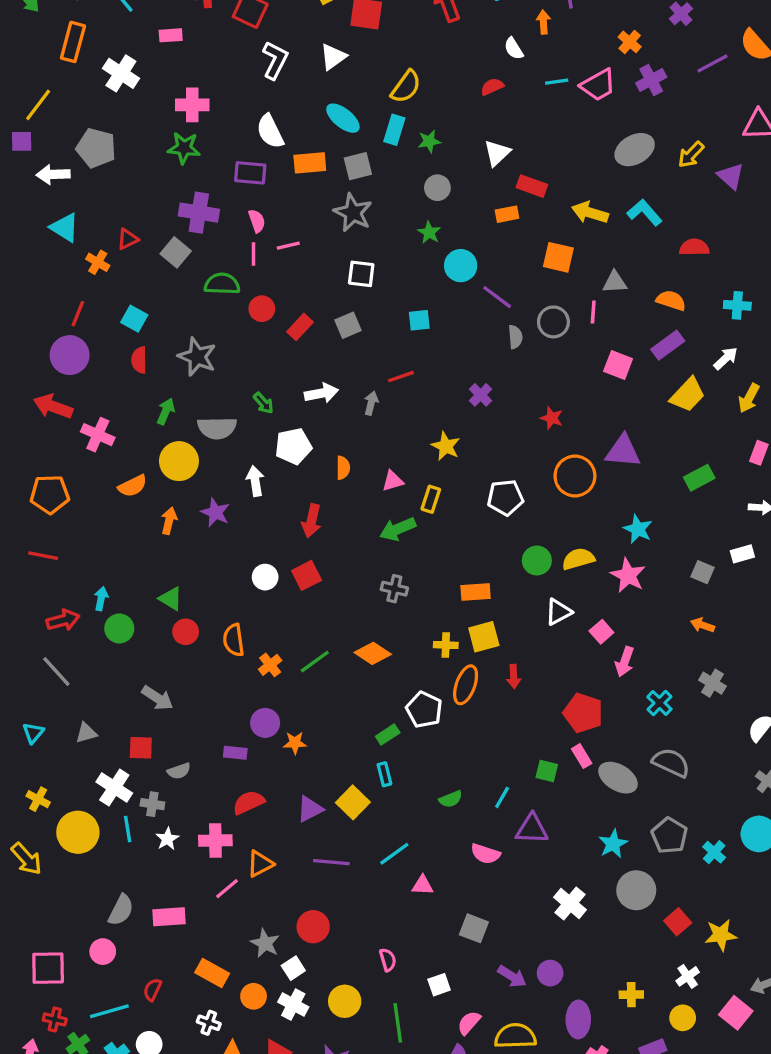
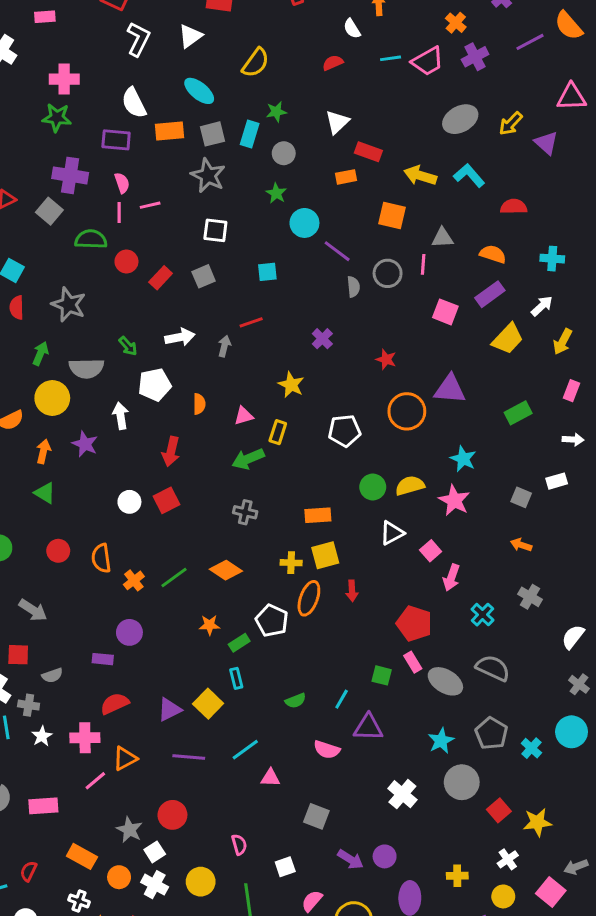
cyan rectangle: (394, 130) -> (250, 134), moved
green triangle: (171, 599) -> (45, 493), moved
orange star: (295, 743) -> (210, 625), moved

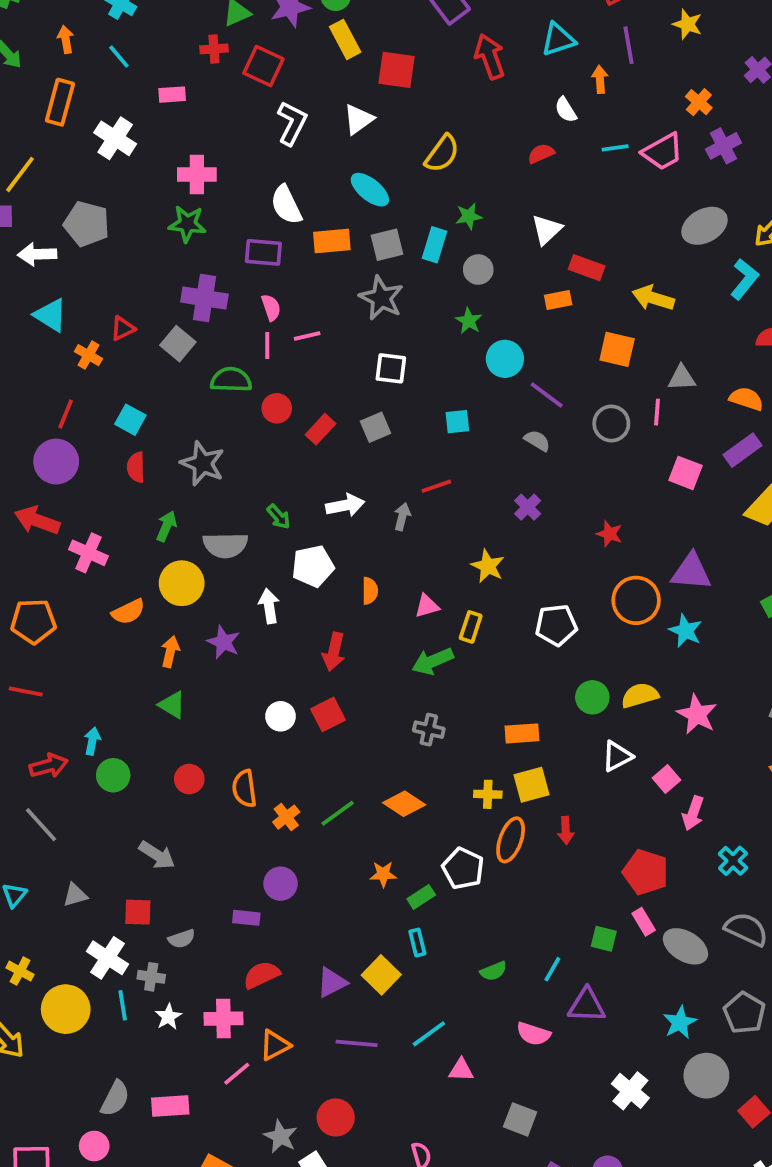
cyan L-shape: (469, 175) -> (744, 279), moved, turned 80
gray semicircle: (353, 287) -> (537, 441), moved, turned -54
cyan star: (463, 459) -> (685, 631), moved

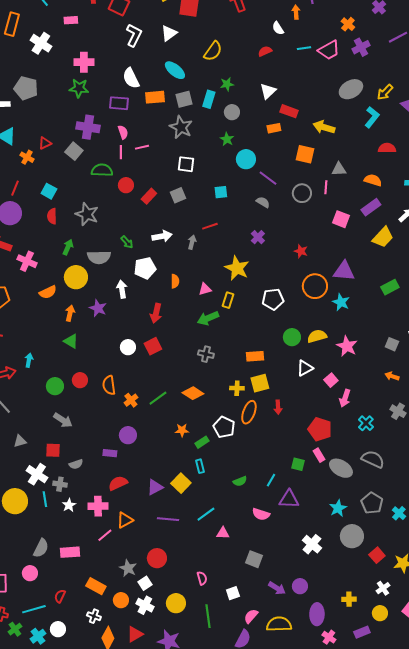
yellow star: (488, 566) -> (237, 268), size x1.4
green circle: (113, 775) -> (55, 386), moved

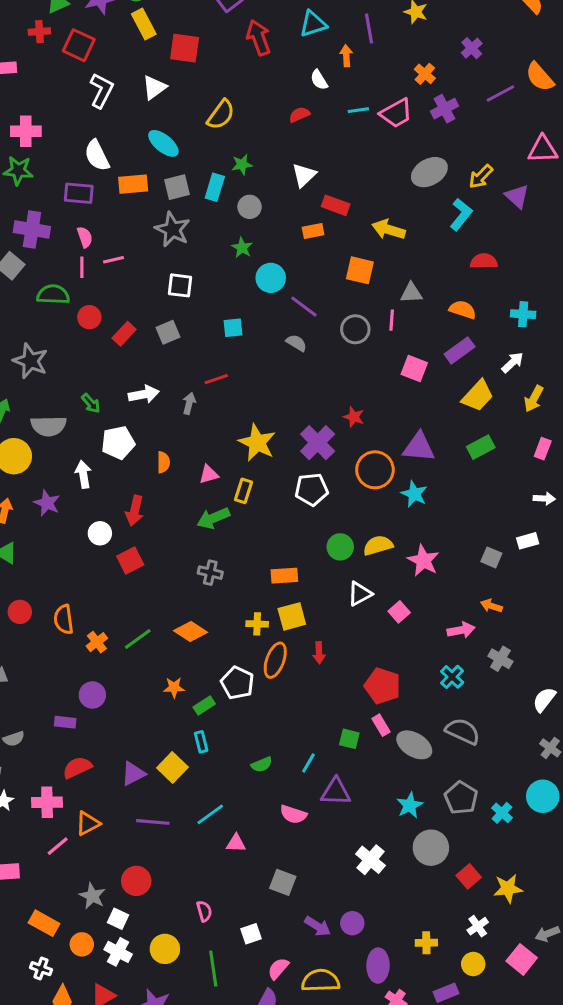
purple cross: (258, 237) -> (318, 443), moved, size x1.6
green rectangle: (390, 287) -> (481, 447), moved
white circle: (128, 347) -> (100, 533), moved
pink arrow: (345, 398) -> (461, 630), moved, turned -120
white square: (145, 583) -> (118, 919), turned -32

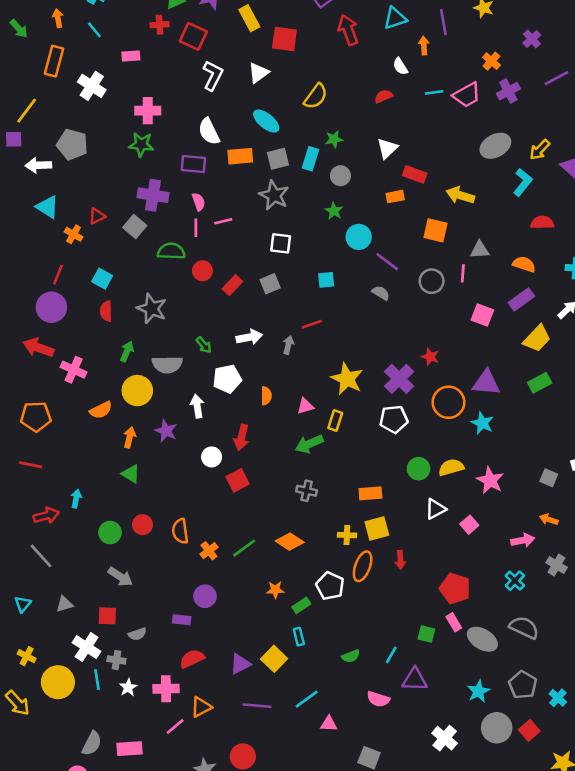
red square: (469, 876) -> (529, 730), moved

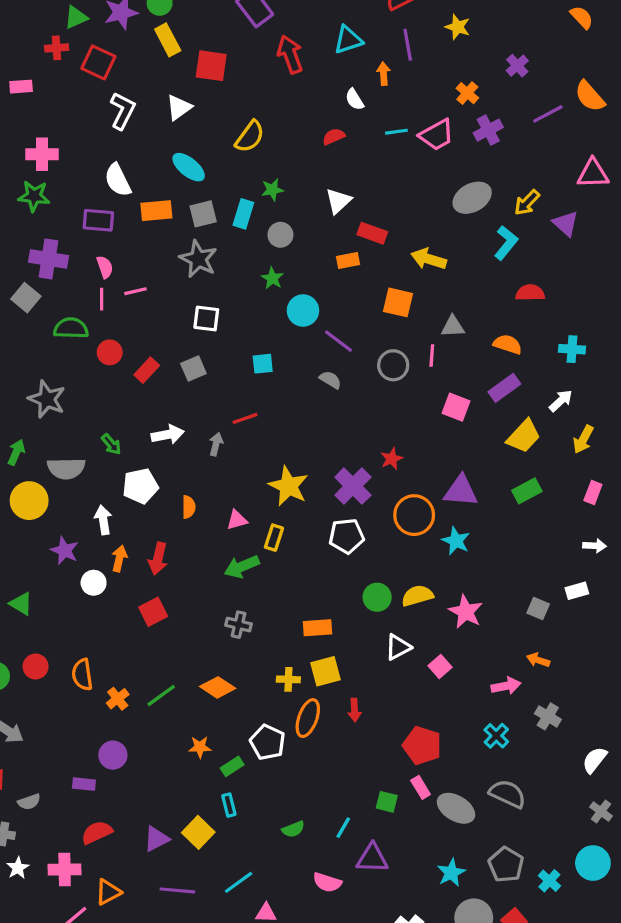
red star: (430, 357) -> (392, 459), turned 30
orange arrow: (130, 437) -> (119, 559), moved
white circle: (212, 457) -> (94, 583), moved

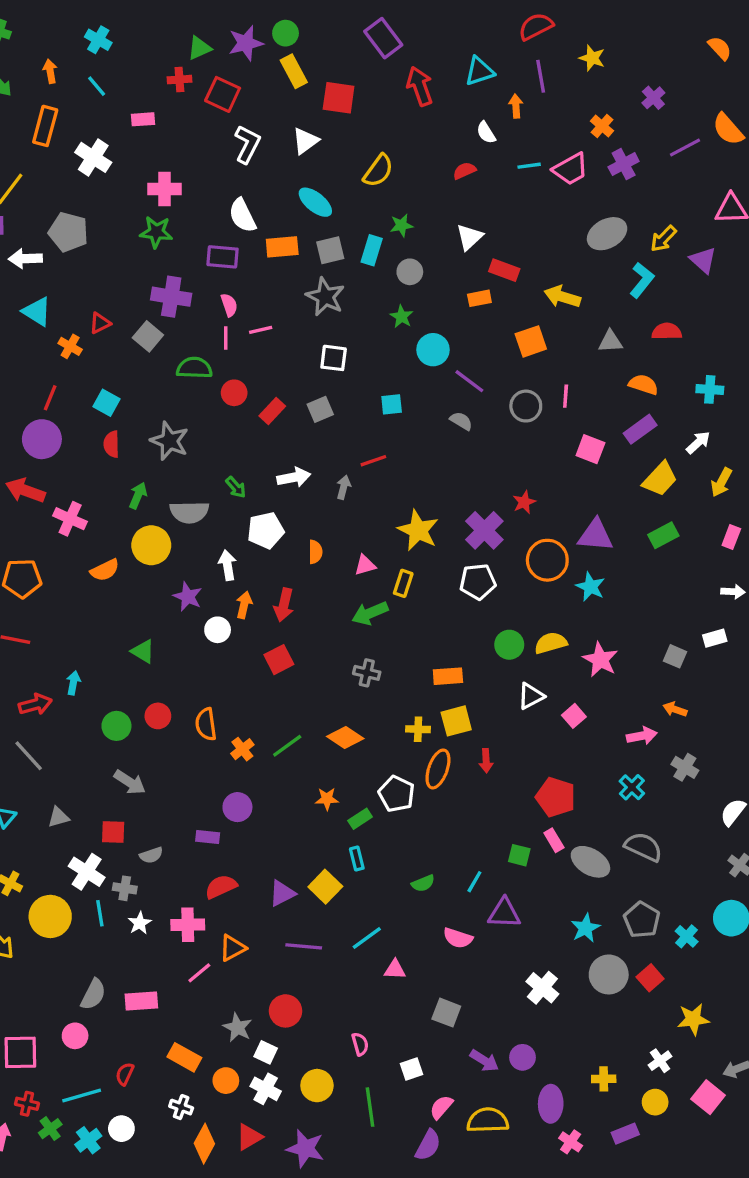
orange square: (398, 302) -> (531, 341), turned -32
gray triangle: (453, 327) -> (610, 341), moved

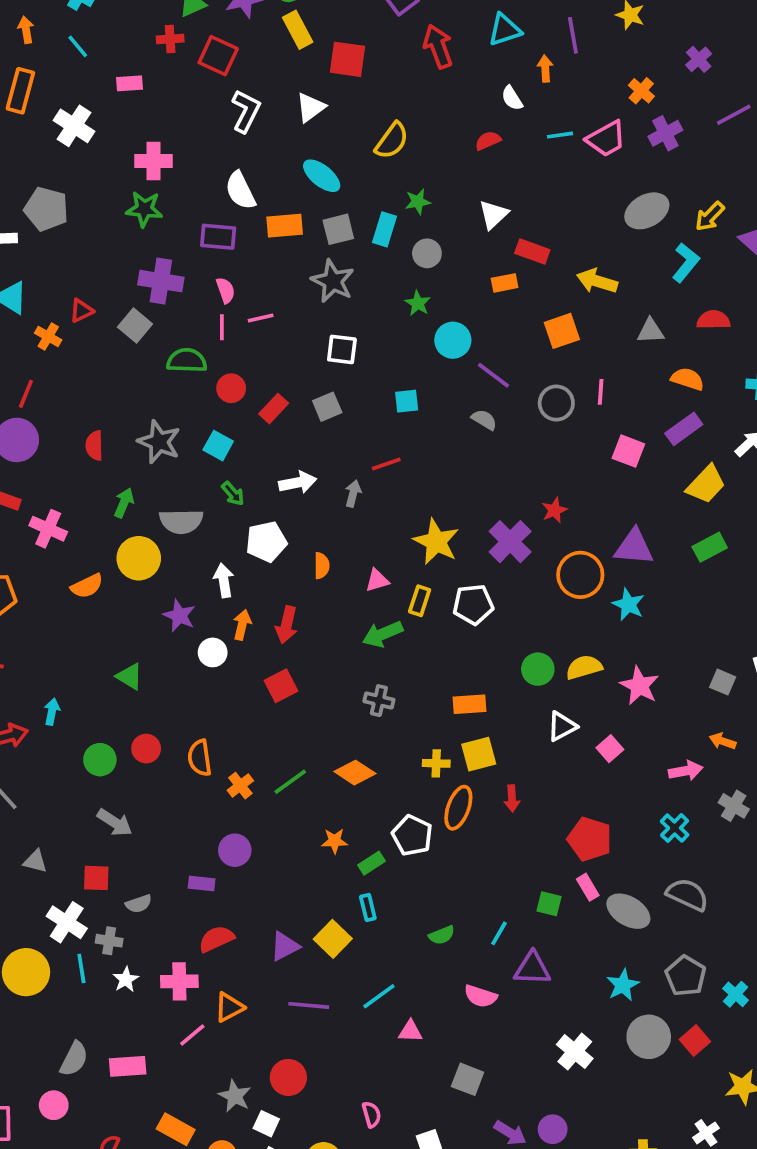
cyan square: (107, 403) -> (218, 446), moved
white pentagon: (478, 582) -> (473, 604), moved
gray triangle: (58, 817) -> (35, 861), turned 30

